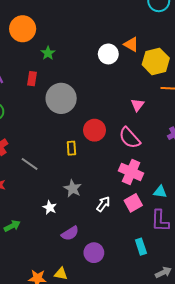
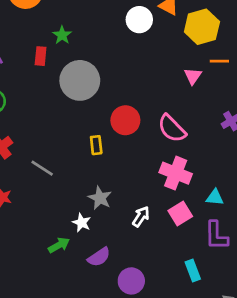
green star: (48, 53) -> (62, 35), moved
pink triangle: (137, 105) -> (193, 76), moved
white star: (50, 207) -> (82, 223), moved
green arrow: (12, 226) -> (59, 245), moved

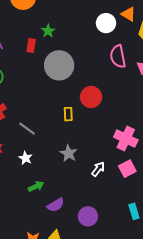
pink semicircle: (172, 128) -> (118, 56), moved, turned 30
white star: (82, 223) -> (25, 158), moved
purple semicircle: (99, 257) -> (56, 205), moved

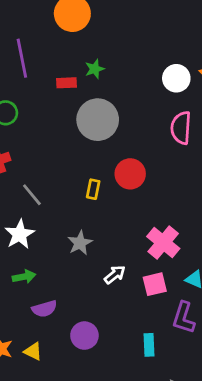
red rectangle: (31, 46) -> (66, 83), turned 64
white star: (25, 158) -> (20, 234), size x1.5

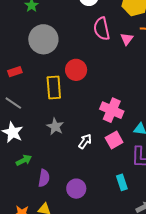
red rectangle: (66, 83) -> (15, 72), moved
yellow rectangle: (93, 189) -> (54, 87), size x1.6
purple semicircle: (44, 309) -> (44, 178), turned -48

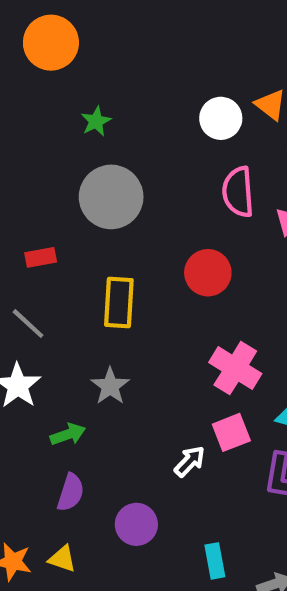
red circle: (76, 70) -> (208, 273), moved
white arrow: (85, 141) -> (190, 461), moved
green arrow: (24, 160) -> (68, 434), moved
cyan rectangle: (122, 182) -> (215, 561), moved

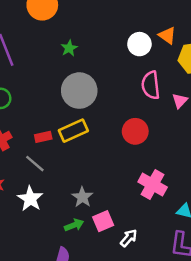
red rectangle: (41, 257) -> (43, 137), moved
yellow rectangle: (119, 302) -> (73, 131), moved, turned 64
pink square: (231, 432) -> (103, 221), moved
green arrow: (68, 434) -> (74, 225), moved

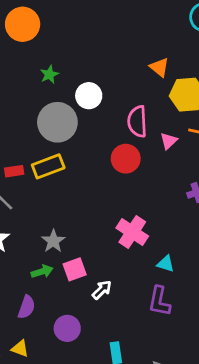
white circle: (139, 44) -> (89, 96), moved
red circle: (135, 131) -> (126, 159), moved

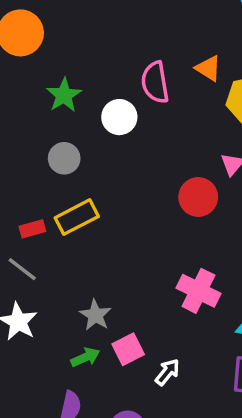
green star: (49, 74) -> (64, 95), size x1.4
pink semicircle: (137, 121) -> (155, 82), moved
gray circle: (57, 122) -> (64, 158), moved, size x0.6
red circle: (126, 159) -> (198, 197), moved

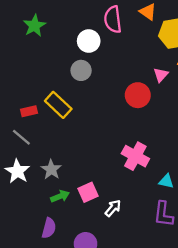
green star: (64, 95) -> (34, 26), moved
gray circle: (64, 158) -> (81, 70), moved
yellow rectangle: (77, 217) -> (58, 105), turned 68
gray star: (95, 315) -> (51, 169), moved

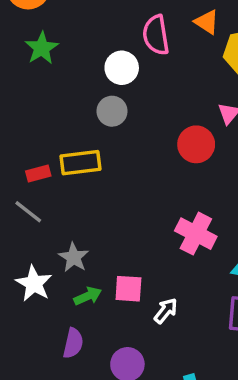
yellow rectangle: (58, 105) -> (80, 163), turned -48
white star: (17, 171) -> (34, 284), moved
pink square: (88, 192) -> (128, 289), turned 30

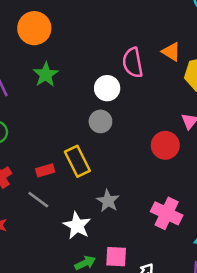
yellow rectangle: (80, 163) -> (77, 161), turned 72
gray star: (74, 257) -> (108, 201), moved
white star: (34, 284) -> (77, 226), moved

